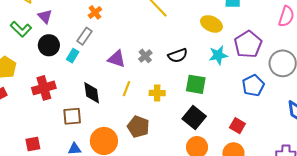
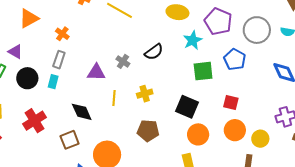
green square: (196, 84) -> (203, 71), moved
brown pentagon: (138, 127) -> (148, 131), moved

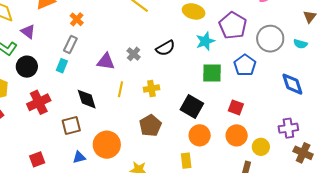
black circle: (27, 78) -> (27, 67), moved
brown pentagon: (148, 131) -> (150, 126), turned 30

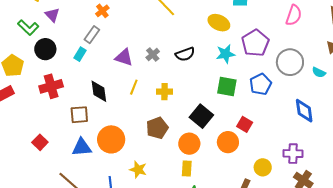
orange circle: (200, 135) -> (189, 144), moved
orange circle: (237, 135) -> (228, 142), moved
blue triangle: (79, 157) -> (82, 147), size x1.5
red square: (37, 159) -> (40, 142), turned -35

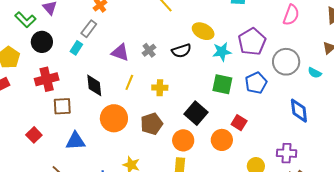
yellow ellipse: (219, 23) -> (203, 31), moved
brown square: (79, 115) -> (62, 106), moved
orange circle: (111, 139) -> (114, 118), moved

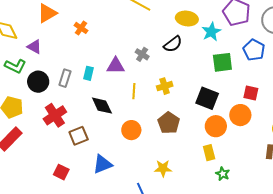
gray rectangle: (89, 29) -> (65, 78), moved
cyan rectangle: (76, 48) -> (88, 73), moved
orange circle: (114, 118) -> (131, 130), size x0.7
orange circle: (183, 140) -> (216, 126), moved

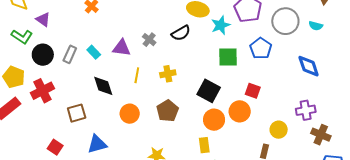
cyan rectangle: (88, 73) -> (94, 52), turned -64
red cross: (55, 115) -> (42, 91), moved

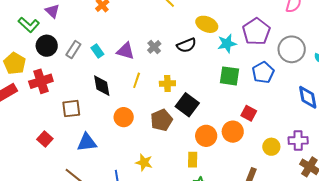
black square: (209, 91) -> (187, 105), moved
yellow circle: (279, 130) -> (271, 147), moved

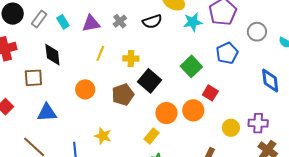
gray circle: (292, 49) -> (257, 32), size x0.7
purple triangle: (126, 51) -> (91, 24), turned -30
green square: (230, 76) -> (191, 66), moved, turned 35
black diamond: (102, 86) -> (52, 55), moved
yellow rectangle: (193, 160) -> (152, 136), turned 35

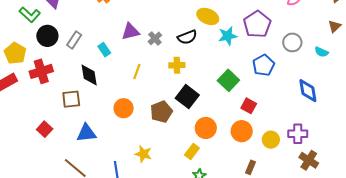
cyan rectangle: (63, 22) -> (104, 50), moved
purple triangle: (91, 24) -> (131, 32), moved
yellow cross: (131, 58) -> (177, 65), moved
orange circle: (193, 110) -> (242, 131), moved

